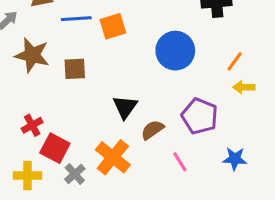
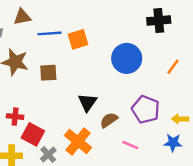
yellow arrow: (244, 87) -> (180, 119), moved
red cross: (32, 125) -> (15, 117), turned 35
pink line: (180, 162) -> (130, 145), turned -35

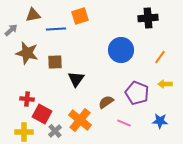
orange square: (78, 39) -> (80, 16), moved
black triangle: (87, 102) -> (76, 79), moved
yellow arrow: (180, 119) -> (165, 84), moved

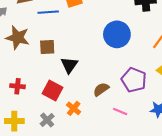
red square: (42, 114) -> (52, 90), moved
orange cross: (80, 120) -> (74, 108), size x0.6

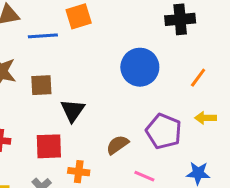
red square: (52, 90) -> (49, 146), turned -30
orange cross: (74, 108) -> (79, 172), turned -32

